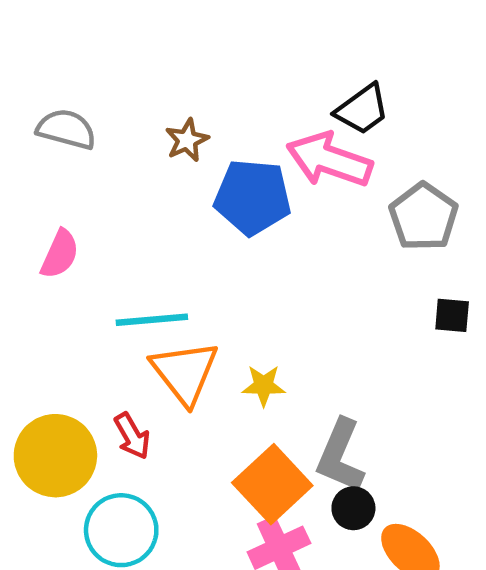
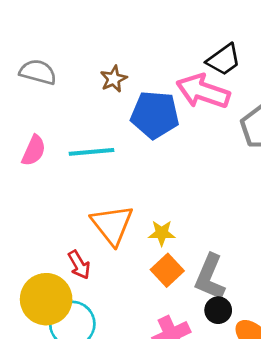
cyan line: (152, 320) -> (92, 152), moved
yellow circle: (55, 456) -> (46, 299), moved
orange square: (272, 484) -> (167, 270), moved, size x0.7

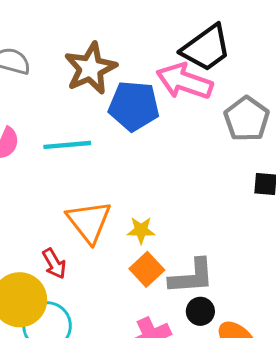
black trapezoid: (224, 60) -> (206, 48), size x1.4
brown star: (114, 79) -> (90, 68), size x1.8
gray L-shape: (210, 277) -> (192, 277), turned -117

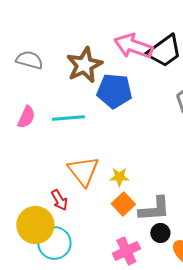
pink arrow: (184, 81) -> (133, 46), moved

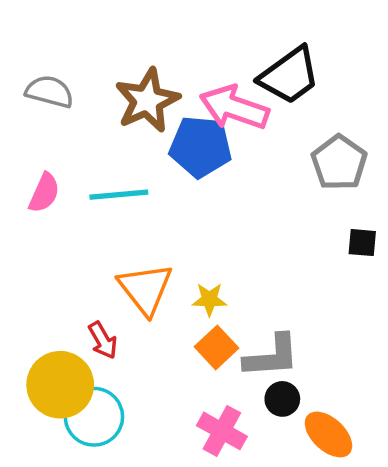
pink arrow: (133, 46) -> (234, 108), moved
pink cross: (126, 251) -> (222, 431), turned -36

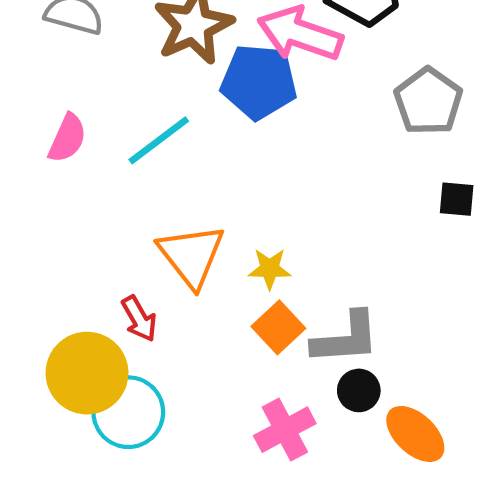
cyan line: (119, 195) -> (159, 140), turned -32
pink cross: (222, 431) -> (285, 430), turned 33

